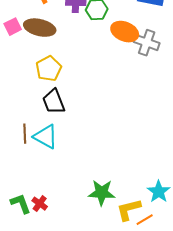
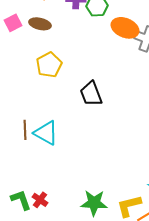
brown ellipse: (40, 28) -> (40, 24), size x0.7
black trapezoid: (54, 102) -> (91, 94), moved
green star: (102, 193) -> (94, 203), moved

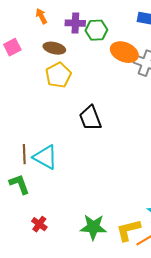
brown ellipse: (40, 24) -> (54, 48), moved
yellow pentagon: (49, 65) -> (58, 75), moved
green L-shape: (21, 200) -> (19, 184), moved

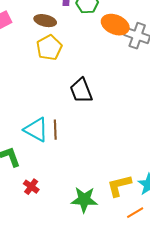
brown line: (24, 154) -> (55, 130), moved
red cross: (39, 224) -> (31, 187), moved
yellow L-shape: (128, 230) -> (119, 186), moved

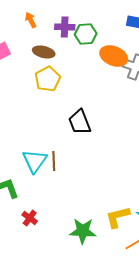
cyan triangle: (36, 130) -> (35, 161), turned 36

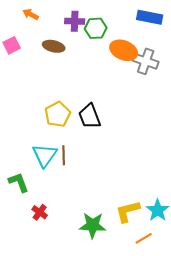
orange arrow: (31, 20) -> (31, 14), moved, turned -35
yellow pentagon: (48, 79) -> (58, 114), moved

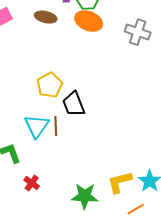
orange ellipse: (124, 50) -> (89, 21), moved
black trapezoid: (90, 116) -> (74, 104), moved

